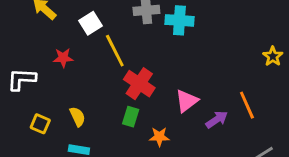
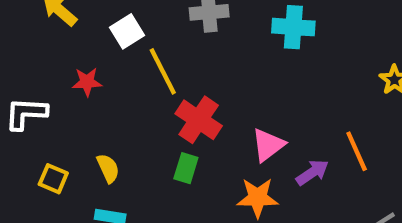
cyan cross: (179, 20) -> (293, 27), moved
orange star: (159, 137) -> (258, 198), moved, size x1.4

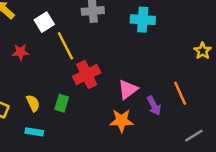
red cross: (199, 120) -> (87, 75), turned 30
green rectangle: (186, 168) -> (62, 103), moved
purple arrow: (312, 172) -> (154, 106), turned 96

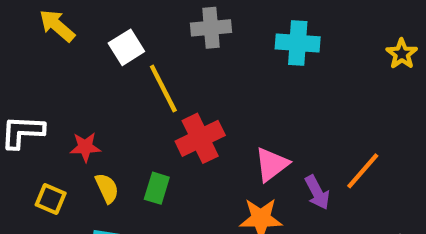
yellow star: (203, 51) -> (402, 54), moved
red star: (21, 52) -> (85, 147), moved
orange line: (180, 93) -> (363, 171), turned 65

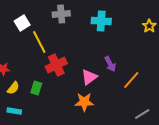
yellow semicircle: (107, 188) -> (13, 88), turned 64
purple arrow: (317, 193) -> (110, 64), moved

